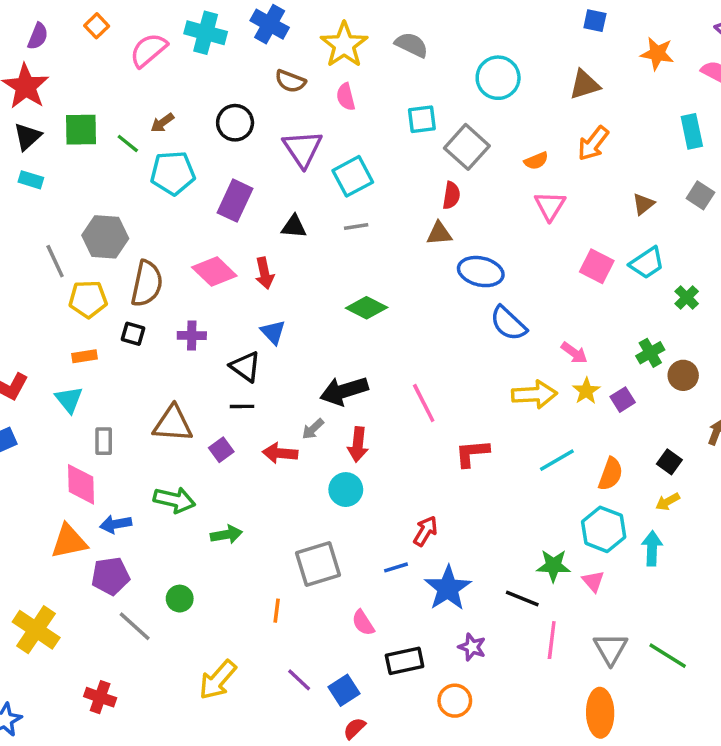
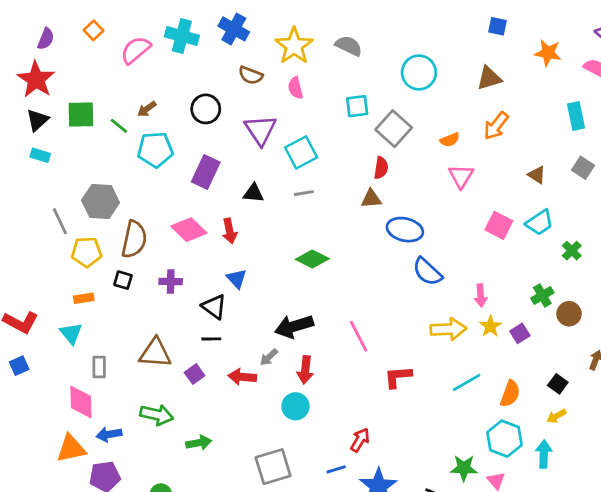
brown triangle: (643, 204) -> (537, 175), turned -48
pink arrow: (574, 353) -> (481, 295), turned 50

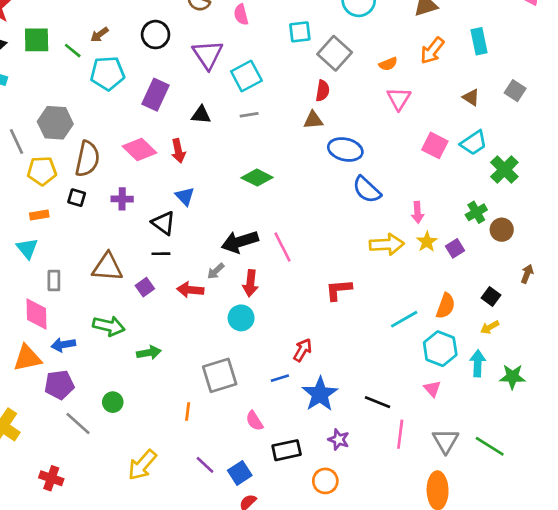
cyan rectangle: (576, 116) -> (479, 41), moved
green cross: (572, 251) -> (504, 170), size x1.5
pink line: (359, 336) -> (283, 247), moved
cyan line: (467, 382) -> (404, 319), moved
green star: (464, 468) -> (512, 377), moved

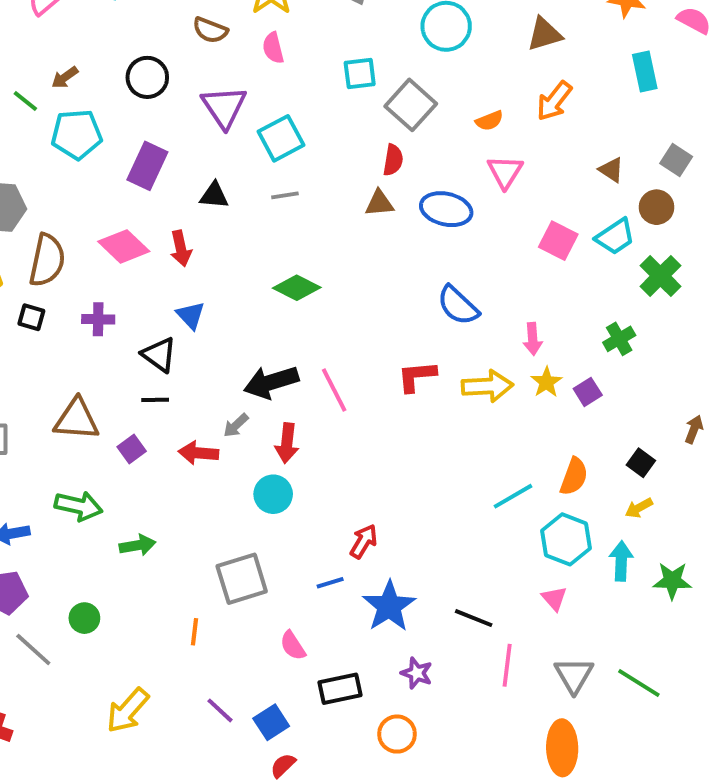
cyan rectangle: (479, 41) -> (645, 72), moved
blue ellipse: (345, 149) -> (446, 209), moved
brown circle: (502, 230) -> (657, 207), moved
red L-shape: (339, 290) -> (417, 376), moved

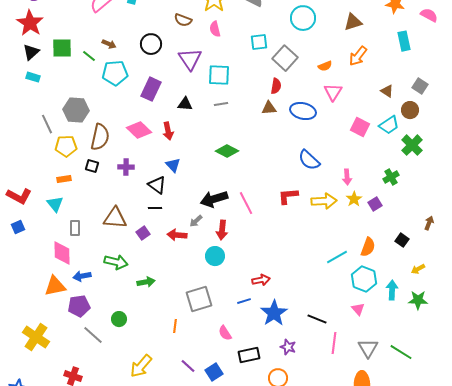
brown arrow: (65, 77) -> (109, 44), turned -120
cyan square: (281, 138) -> (219, 75), turned 30
yellow arrow: (639, 508) -> (418, 269), moved
red arrow: (364, 541) -> (261, 280), turned 48

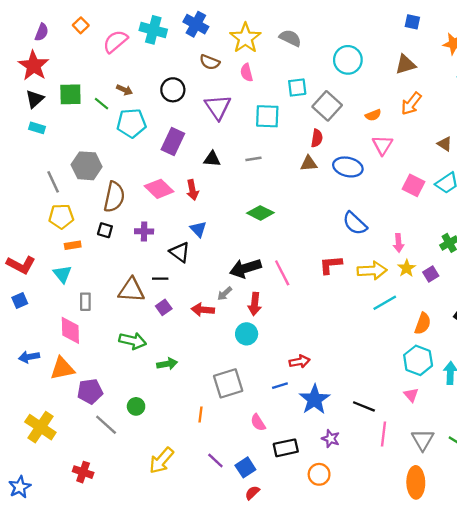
cyan square: (219, 75) -> (267, 116), moved
yellow pentagon: (66, 146) -> (61, 216), moved
black line: (155, 208) -> (160, 279), moved
cyan line: (337, 257) -> (385, 303), moved
blue arrow: (82, 276) -> (29, 357), moved

